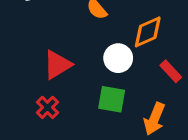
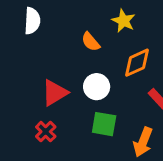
white circle: (118, 58) -> (97, 87), moved

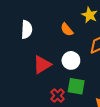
white semicircle: (32, 21) -> (27, 30), moved
red cross: (46, 132) -> (58, 96), moved

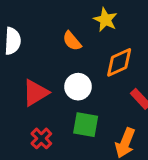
red cross: (58, 96) -> (41, 138), moved

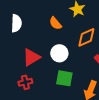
red cross: (41, 138) -> (25, 82), moved, turned 32

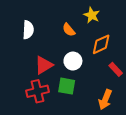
green square: (64, 78) -> (67, 86), moved
red cross: (25, 82) -> (38, 91), size x1.5

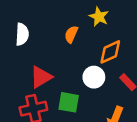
orange semicircle: (69, 30) -> (71, 34), turned 64
white circle: (73, 61) -> (94, 77), moved

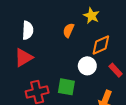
red triangle: (41, 77) -> (24, 58), moved

